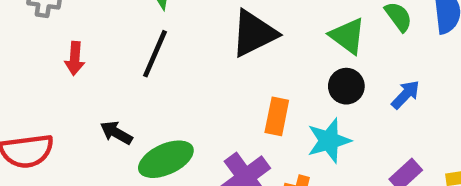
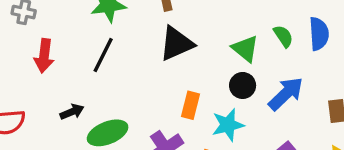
red arrow: (75, 58) -> (44, 56), size x1.4
blue arrow: (406, 95) -> (286, 94), size x1.6
black arrow: (116, 133) -> (72, 112), turned 125

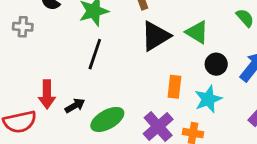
green triangle: (245, 49) -> (197, 32), moved
red arrow: (44, 56) -> (47, 94), moved

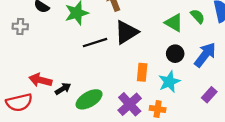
green triangle: (197, 32) -> (174, 23), moved
black line: (95, 54) -> (95, 43), moved, turned 55
red arrow: (47, 94) -> (40, 80), turned 105

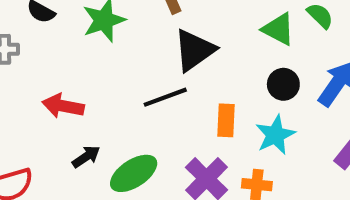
black line: (95, 43) -> (165, 97), moved
red arrow: (40, 80) -> (63, 106), moved

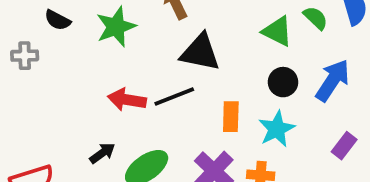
black triangle: (194, 50) -> (200, 52), turned 48
red arrow: (63, 106) -> (127, 100), moved

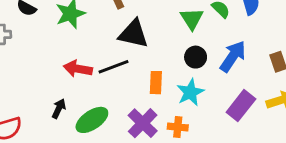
green triangle: (277, 31) -> (192, 19), turned 30
purple rectangle: (344, 146) -> (241, 106), size x1.5
black arrow: (102, 153) -> (59, 109), turned -30

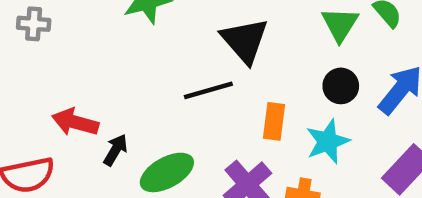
black triangle: (133, 34) -> (245, 41), turned 32
red arrow: (78, 69) -> (75, 122), moved

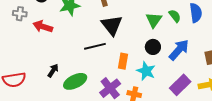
red arrow: (75, 122) -> (43, 27), moved
cyan star: (328, 141) -> (146, 71), turned -30

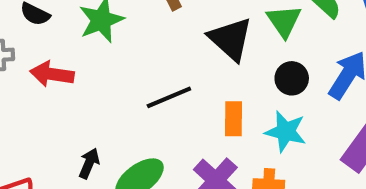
black triangle: (112, 25) -> (231, 39), moved

